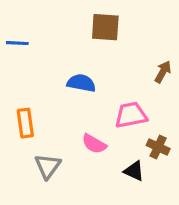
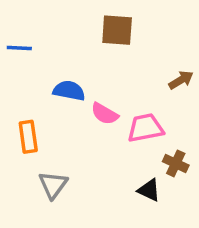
brown arrow: (163, 72) -> (181, 80), turned 30
blue semicircle: (81, 83) -> (69, 91), moved
pink semicircle: (94, 144) -> (105, 114), moved

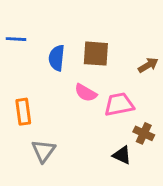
brown square: (117, 30) -> (96, 54), moved
blue semicircle: (69, 91) -> (57, 58), moved, turned -95

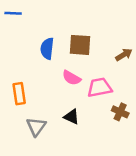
blue line: (16, 39) -> (13, 13), moved
black triangle: (122, 155) -> (71, 117), moved

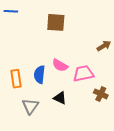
brown square: (80, 45) -> (56, 22), moved
blue semicircle: (47, 49) -> (39, 75), moved

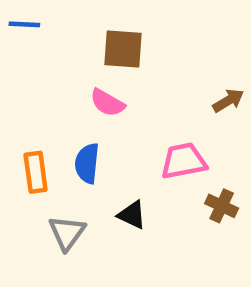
pink semicircle: (60, 65) -> (107, 103), moved

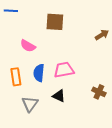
brown arrow: (228, 101) -> (102, 35), moved
pink semicircle: (107, 103) -> (28, 46), moved
pink trapezoid: (183, 161) -> (64, 70), moved

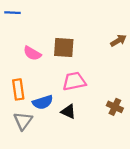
brown square: (55, 22) -> (64, 48), moved
blue semicircle: (39, 73) -> (43, 102), moved, turned -114
gray triangle: (30, 104) -> (23, 121), moved

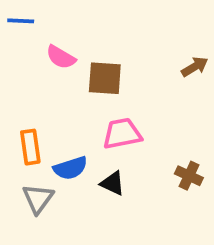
pink semicircle: (32, 53) -> (61, 57), moved

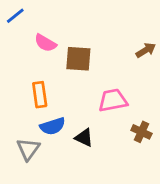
blue line: (21, 21) -> (15, 16), turned -42
pink trapezoid: (122, 134) -> (113, 100), moved
orange rectangle: (30, 147) -> (40, 95), moved

